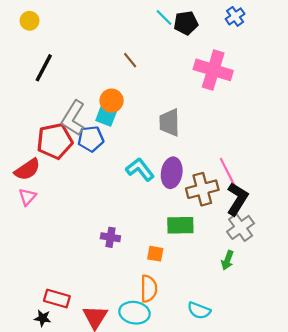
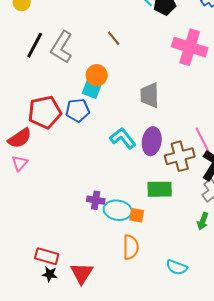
gray L-shape: (73, 118) -> (62, 47), moved
cyan ellipse: (134, 313) -> (118, 210), moved
black star: (43, 318) -> (50, 274), moved

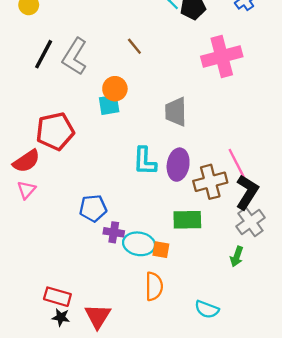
pink cross: (190, 47) -> (222, 57), turned -32
cyan square: (92, 89) -> (109, 105), turned -30
blue pentagon: (78, 110) -> (93, 208), moved
cyan L-shape: (123, 138) -> (145, 161), turned -140

